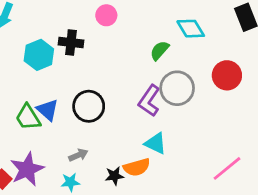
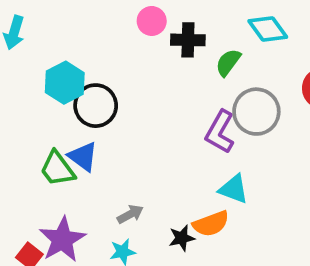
black cross: (71, 42) -> (188, 40), moved
black circle: (89, 106) -> (96, 106), moved

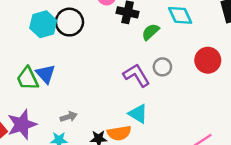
black circle: (96, 106) -> (69, 22), moved
gray circle: (256, 112) -> (162, 67), size x0.6
purple L-shape: (220, 132) -> (137, 75), turned 108

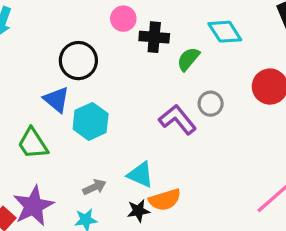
cyan hexagon: (43, 24) -> (91, 121), moved
blue triangle: (46, 74) -> (56, 100), moved
cyan triangle: (138, 114) -> (141, 175), moved

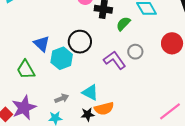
black circle: (78, 61) -> (80, 42), moved

